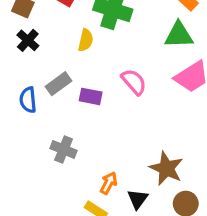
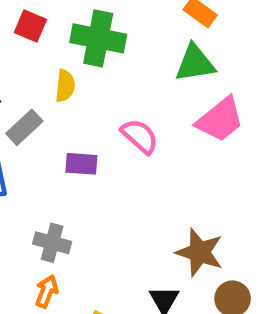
gray rectangle: (58, 84) -> (24, 127), moved
orange arrow: (109, 183) -> (47, 291), moved

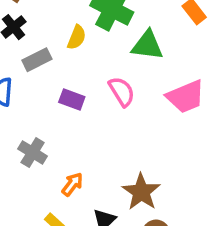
green triangle: (195, 63) -> (147, 45), moved
orange arrow: (47, 291) -> (72, 184), moved

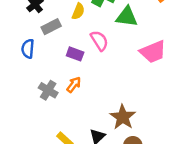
pink semicircle: (122, 92) -> (99, 41), moved
orange arrow: (72, 184) -> (74, 85), moved

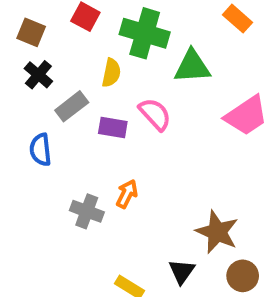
purple rectangle: (75, 54) -> (113, 127), moved

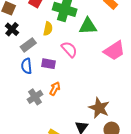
purple rectangle: (113, 127) -> (48, 64), moved
blue semicircle: (40, 150) -> (27, 66), moved
gray cross: (87, 211) -> (35, 97), turned 35

